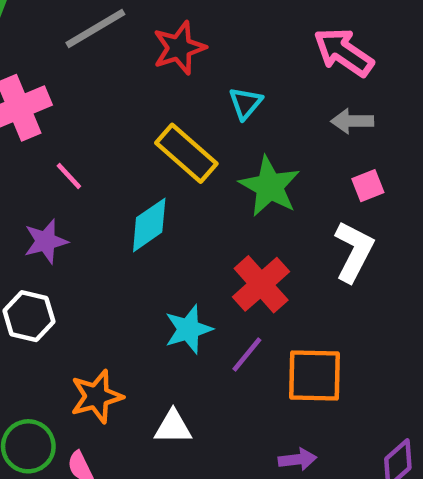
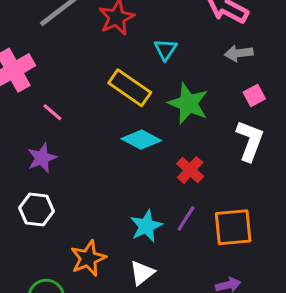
cyan diamond: (149, 225) -> (141, 140), moved, turned 69
red cross: (261, 284) -> (190, 170), size x0.7
cyan star: (188, 329) -> (146, 226), moved
white triangle: (173, 427) -> (142, 273), turned -32

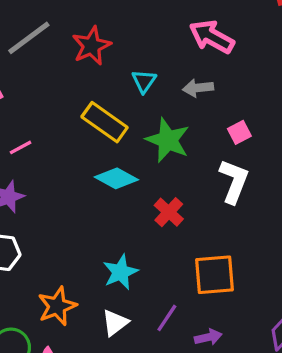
gray arrow: (239, 53) -> (198, 88), moved
pink line: (52, 112) -> (21, 147), turned -70
purple line: (186, 218) -> (167, 318), moved

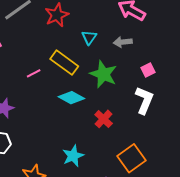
pink line: (21, 147) -> (34, 73), moved
orange square: (215, 275) -> (132, 158), turned -32

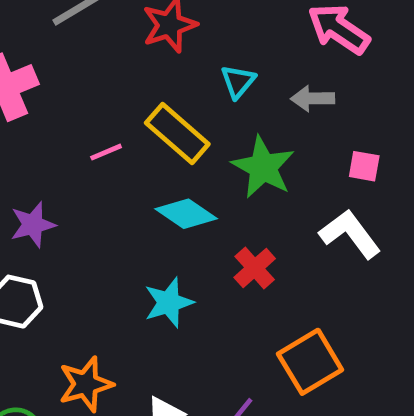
pink square: (148, 70) -> (364, 166), turned 32
white L-shape: (144, 100) -> (350, 234), turned -64
cyan star: (73, 156) -> (169, 303), moved

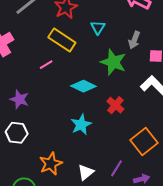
gray arrow: (313, 98) -> (134, 40), moved, turned -60
yellow rectangle: (177, 133) -> (62, 40), moved
purple star: (33, 225) -> (19, 99), turned -30

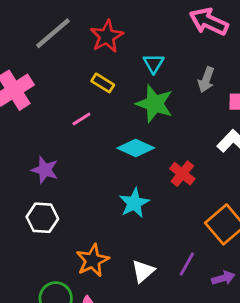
yellow rectangle: (62, 40) -> (103, 83), size x0.6
green star: (113, 62) -> (155, 104), moved

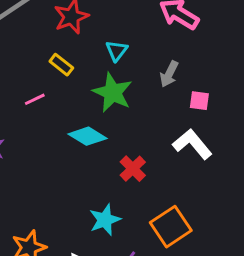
cyan star: (134, 203) -> (105, 220), moved

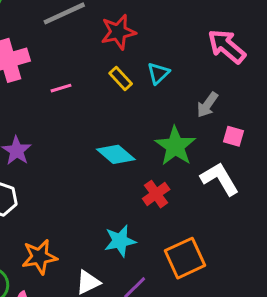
yellow rectangle: (61, 65) -> (121, 78), moved
green star: (113, 93) -> (175, 146), moved
pink line: (35, 99) -> (61, 88), moved

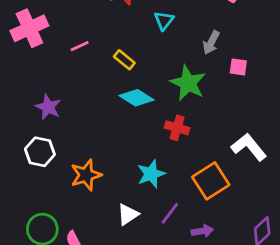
yellow rectangle: (121, 78) -> (124, 60), moved
white L-shape: (220, 179) -> (249, 147), moved
red cross: (156, 194) -> (177, 128), turned -30
orange star: (39, 257) -> (86, 175), moved

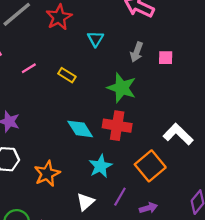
pink square: (238, 67) -> (166, 58), moved
cyan diamond: (136, 98) -> (80, 129), moved, turned 32
red cross: (177, 128) -> (117, 126), size x1.4

